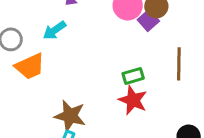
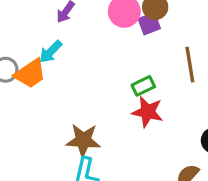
purple square: (148, 20) -> (149, 24), turned 30
orange trapezoid: (30, 66) -> (30, 74), moved

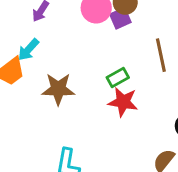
brown star: (83, 140) -> (58, 89), moved

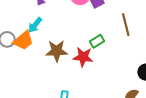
red star: (123, 102) -> (83, 57), moved

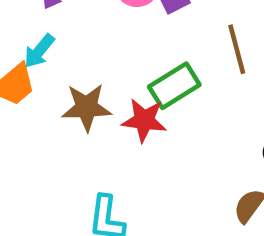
green rectangle: (97, 41) -> (174, 86), size x1.5

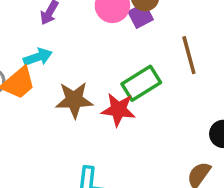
cyan arrow: (39, 51) -> (38, 57), turned -148

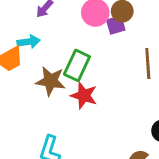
green rectangle: (141, 83) -> (77, 65), moved, turned -44

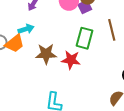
green rectangle: (77, 65) -> (84, 38), moved

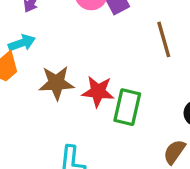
green rectangle: (84, 38) -> (127, 107), moved

